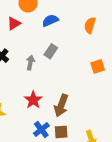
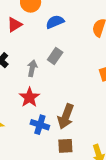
red star: (33, 100) -> (29, 97), moved
blue cross: (41, 129) -> (40, 125), moved, turned -35

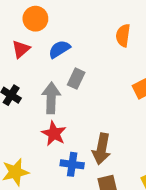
blue semicircle: (55, 22) -> (59, 49), moved
gray arrow: (32, 68) -> (51, 98), size x1.5

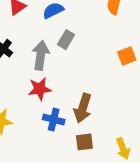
red star: (54, 134) -> (40, 89), turned 30

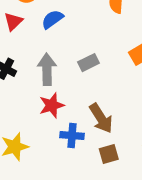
gray rectangle: (66, 40) -> (89, 63), moved, turned 42
brown arrow: (83, 108) -> (101, 118), turned -40

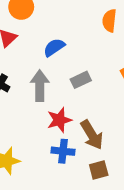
blue semicircle: (52, 19) -> (54, 47), moved
red star: (52, 105) -> (59, 120), moved

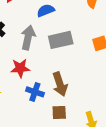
gray rectangle: (81, 80) -> (61, 40), size x1.5
red star: (59, 120) -> (20, 68), moved

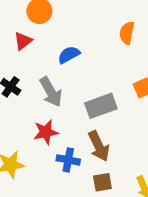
gray arrow: (28, 37) -> (51, 92), turned 145
gray rectangle: (61, 40) -> (101, 106), moved

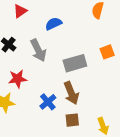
red star: (46, 132) -> (18, 79), moved
blue cross: (68, 160) -> (48, 102), turned 35

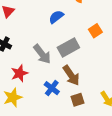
blue semicircle: (54, 24) -> (56, 17), moved
gray arrow: (38, 50) -> (42, 54), moved

